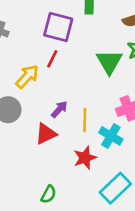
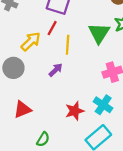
yellow line: (85, 120) -> (68, 45), moved
red triangle: (46, 134) -> (22, 109), moved
cyan cross: (111, 136) -> (103, 105), moved

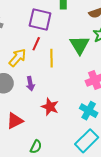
purple arrow: (56, 70) -> (30, 84), moved, turned 128
red star: (75, 111) -> (50, 107), moved, turned -30

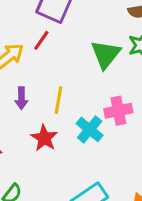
yellow line: (52, 58) -> (59, 100), moved
cyan cross: (89, 111) -> (90, 129), moved

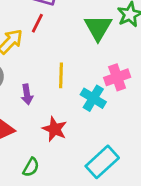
purple arrow: (21, 98) -> (27, 94), moved
red star: (44, 138) -> (55, 129), moved

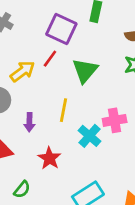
green triangle: (98, 27) -> (85, 70), moved

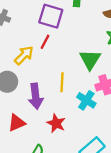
green triangle: (85, 70) -> (90, 59), moved
purple arrow: (29, 122) -> (36, 96), size x1.6

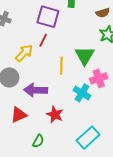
yellow line: (62, 82) -> (61, 66), moved
purple arrow: (36, 96) -> (36, 90), turned 100

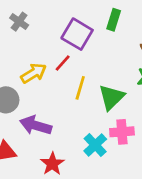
yellow line: (61, 66) -> (80, 88), moved

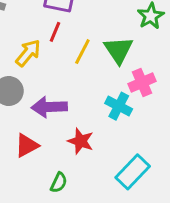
yellow line: (80, 88) -> (82, 52), turned 30

